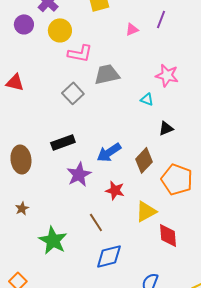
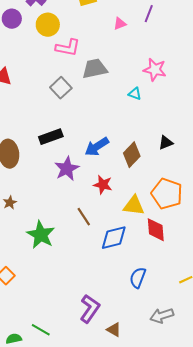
black triangle: (166, 128) -> (166, 143), moved
orange pentagon: (177, 179) -> (167, 194), moved
yellow triangle: (146, 211) -> (134, 206), turned 35
blue diamond: (109, 256) -> (114, 238), moved

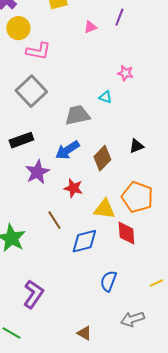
gray trapezoid: (95, 69) -> (77, 115), moved
pink star: (155, 70) -> (125, 73), size x0.7
gray square: (61, 88) -> (31, 91), size x1.4
purple L-shape: (90, 309) -> (33, 294), moved

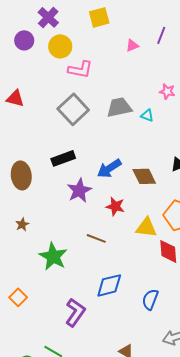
gray trapezoid: (77, 115) -> (119, 107), moved
brown diamond: (102, 158) -> (144, 176), turned -70
brown line: (54, 220) -> (96, 238), turned -36
blue diamond: (84, 241) -> (109, 285), moved

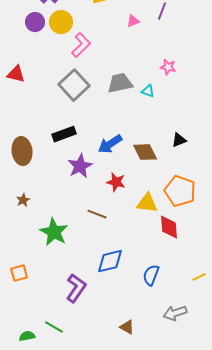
purple circle: (24, 40) -> (35, 22), moved
pink L-shape: (80, 69) -> (81, 45), turned -55
orange square: (18, 297) -> (19, 273), turned 30

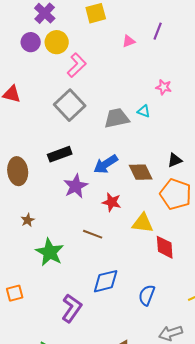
gray trapezoid: (120, 83) -> (117, 118), moved
orange pentagon: (180, 191) -> (176, 194), moved
brown star: (23, 200) -> (28, 220), moved

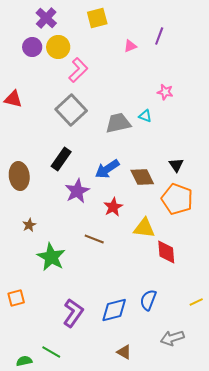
black rectangle: (60, 154) -> (61, 159), turned -35
black triangle: (175, 160) -> (176, 165), turned -42
red star: (112, 202) -> (113, 207), turned 30
blue diamond: (106, 281) -> (114, 310), moved

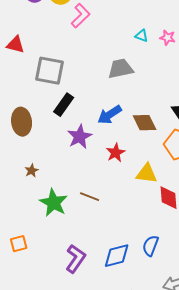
gray square: (71, 110) -> (50, 71), moved, turned -36
cyan triangle: (145, 116) -> (142, 36), moved
brown line: (94, 239) -> (90, 197), moved

